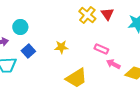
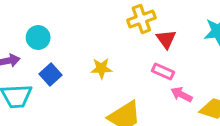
red triangle: (107, 14) -> (166, 39), moved
yellow cross: (87, 15) -> (141, 19), turned 30

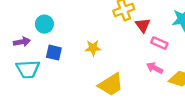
pink rectangle: (163, 71) -> (159, 43), moved
blue square: (50, 75) -> (54, 53), turned -35

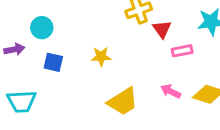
pink rectangle: (159, 43) -> (182, 51), turned -35
pink arrow: (155, 68) -> (171, 91), moved
cyan trapezoid: (28, 69) -> (22, 101), moved

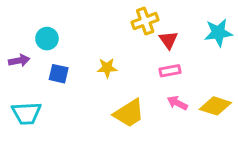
pink rectangle: (182, 51) -> (170, 71), moved

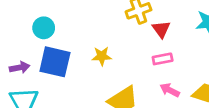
purple arrow: (19, 61) -> (20, 67), moved
blue square: (59, 74) -> (55, 62), size x1.6

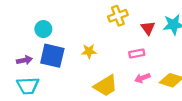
red triangle: (161, 29) -> (148, 28), moved
pink arrow: (170, 90) -> (142, 78), turned -48

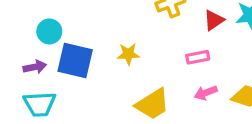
red triangle: (148, 28) -> (214, 20), turned 32
cyan circle: (43, 29) -> (49, 31), moved

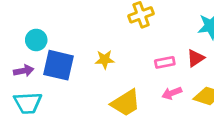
red triangle: (214, 20) -> (196, 58), moved

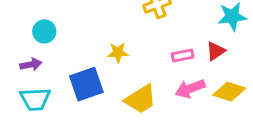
blue square: (59, 65) -> (86, 84), moved, turned -32
pink arrow: (172, 93) -> (190, 89), size x1.4

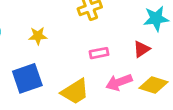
yellow star: (118, 53) -> (38, 36), moved
pink rectangle: (183, 56) -> (99, 53), moved

